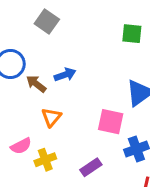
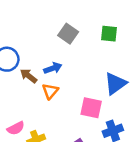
gray square: (47, 21) -> (68, 34), moved
orange triangle: (51, 117) -> (50, 91), moved

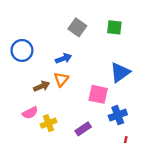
brown arrow: (29, 76) -> (42, 86), moved, turned 119

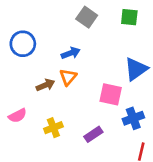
pink semicircle: (30, 113) -> (17, 116), moved

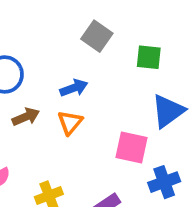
green square: (129, 17) -> (149, 57), moved
brown arrow: (45, 85) -> (26, 117), moved

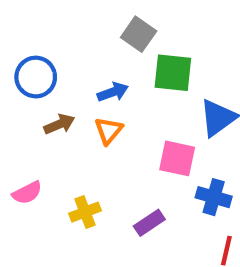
green square: (149, 57) -> (173, 73), moved, size x1.4
blue cross: (164, 182) -> (214, 197), turned 36

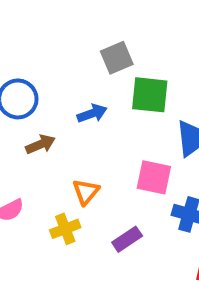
gray square: (139, 34) -> (117, 58), turned 32
orange triangle: (109, 131) -> (86, 192), moved

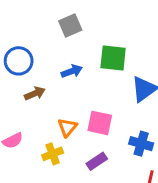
gray square: (117, 58) -> (70, 25), moved
pink square: (154, 177) -> (100, 123), moved

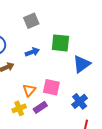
blue cross: (141, 144) -> (80, 101), turned 35
purple rectangle: (97, 161) -> (40, 107), moved

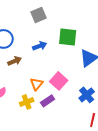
pink square: (51, 87) -> (59, 81), turned 30

